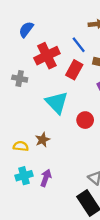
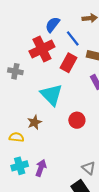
blue semicircle: (26, 29) -> (53, 25), moved
red circle: (85, 120) -> (77, 120), moved
brown star: (43, 140) -> (34, 122), moved

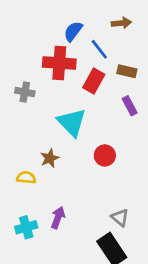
red cross: (42, 49) -> (59, 63), turned 30
cyan cross: (20, 166) -> (26, 227), moved

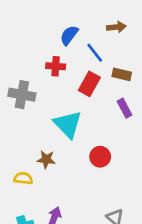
red cross: (59, 63) -> (56, 66), size x0.6
gray cross: (25, 92) -> (22, 95), size x1.4
brown star: (50, 158) -> (46, 159), turned 30

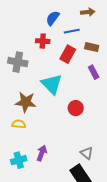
blue line: (95, 53) -> (72, 31), turned -63
brown star: (46, 159) -> (26, 102), moved, size x1.5

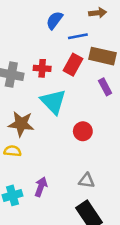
red cross: (43, 41) -> (42, 68), moved
brown rectangle: (92, 47) -> (103, 56), size x1.5
gray triangle: (87, 153) -> (87, 181), moved, turned -32

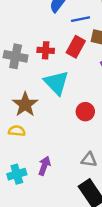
brown star: (21, 124) -> (25, 104), turned 30

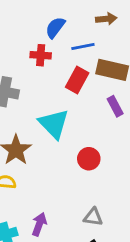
red cross: (46, 50) -> (41, 55), moved

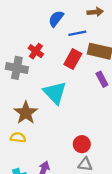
red cross: (41, 55) -> (36, 51), moved, turned 32
red circle: (89, 159) -> (82, 144), moved

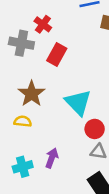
red rectangle: (73, 59) -> (57, 55), moved
cyan triangle: (55, 93) -> (78, 102), moved

